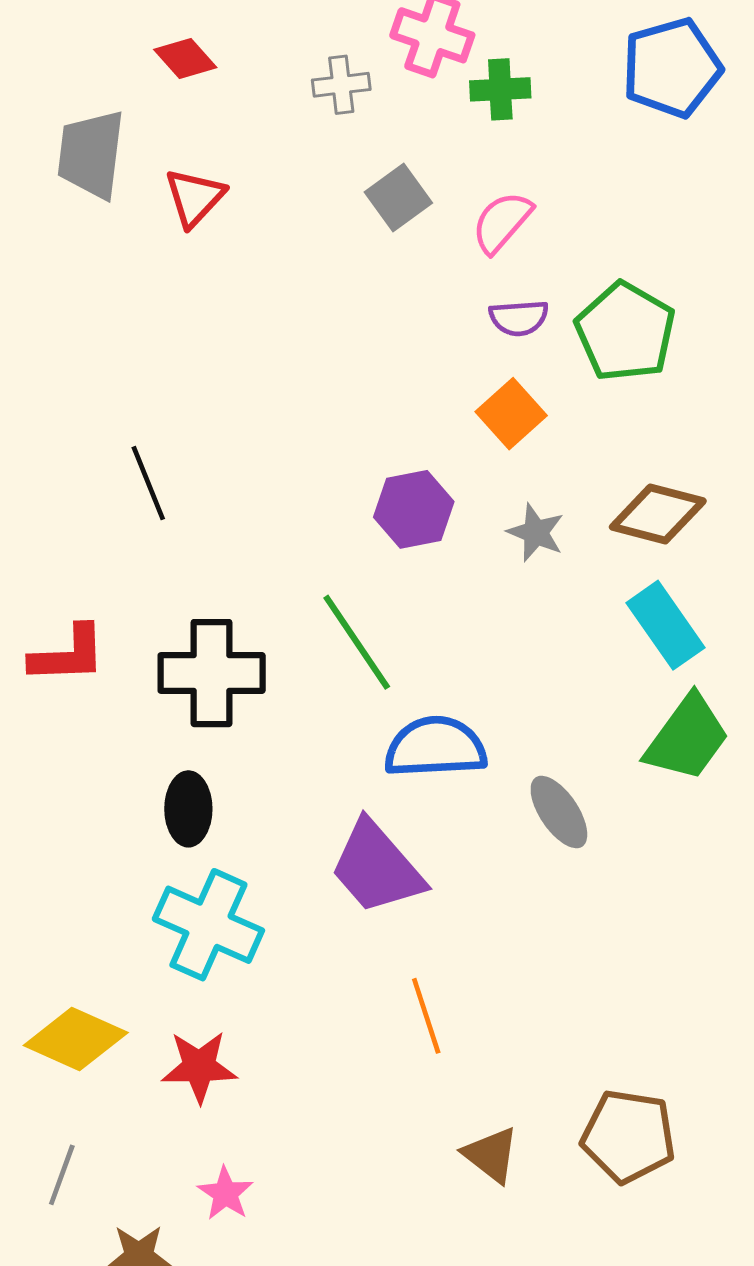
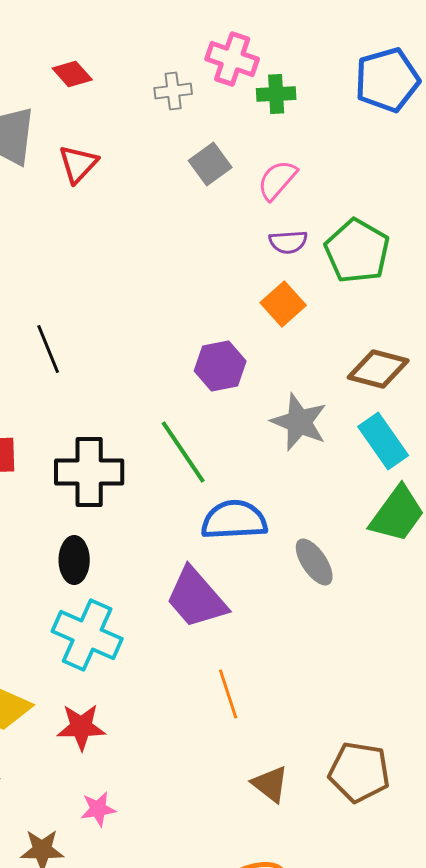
gray star: (536, 533) -> (299, 422), moved, size x1.5
pink star: (225, 1193) -> (98, 809), turned 30

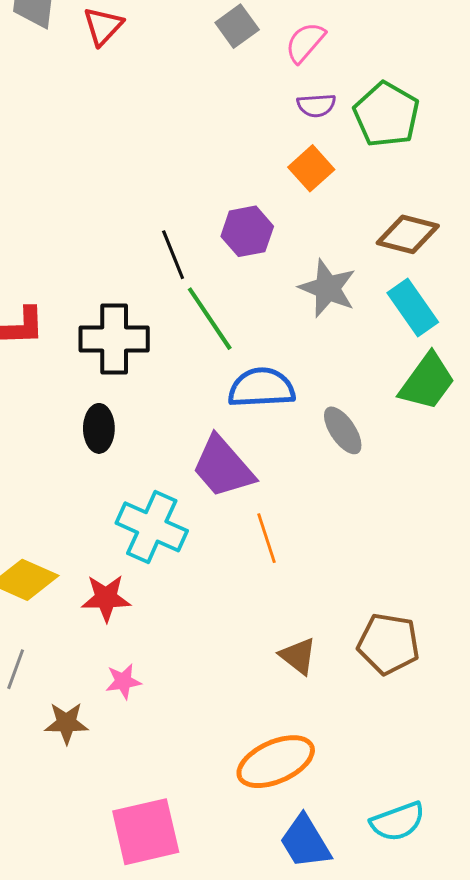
black line: (48, 349) -> (173, 255), moved
cyan cross: (87, 635) -> (152, 527), moved
orange line: (228, 694) -> (267, 538), moved

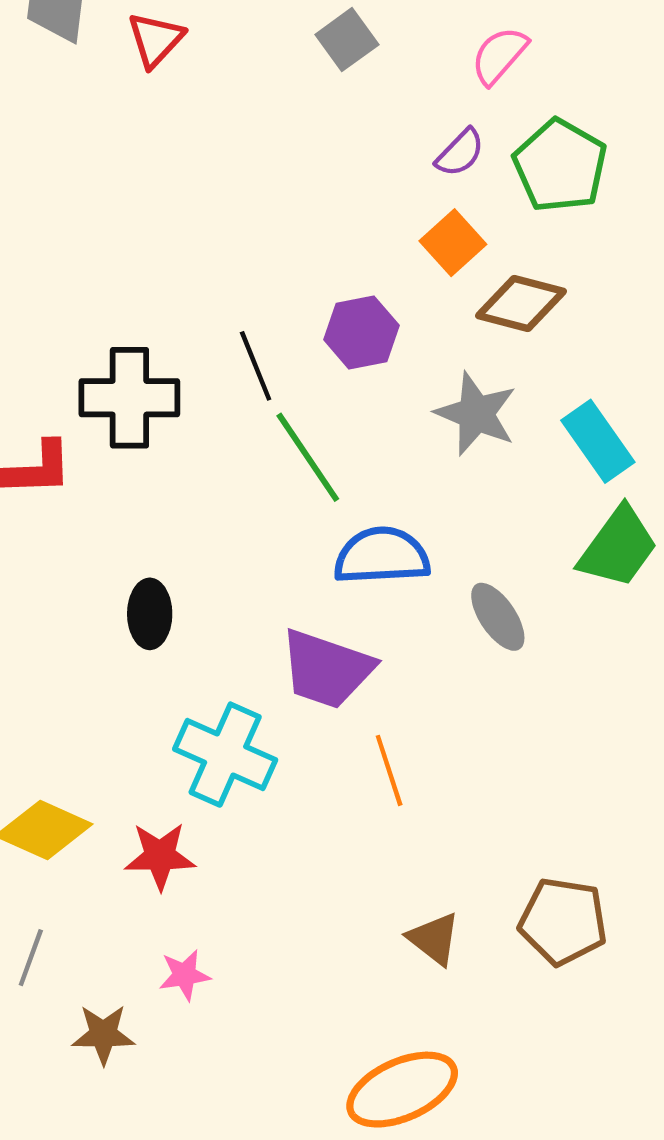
pink semicircle: (305, 42) -> (499, 55), moved
purple semicircle: (316, 105) -> (460, 153), turned -42
brown diamond: (408, 234) -> (521, 303), moved
black cross: (114, 339) -> (129, 398), moved
purple trapezoid: (223, 467) -> (327, 669), turned -30

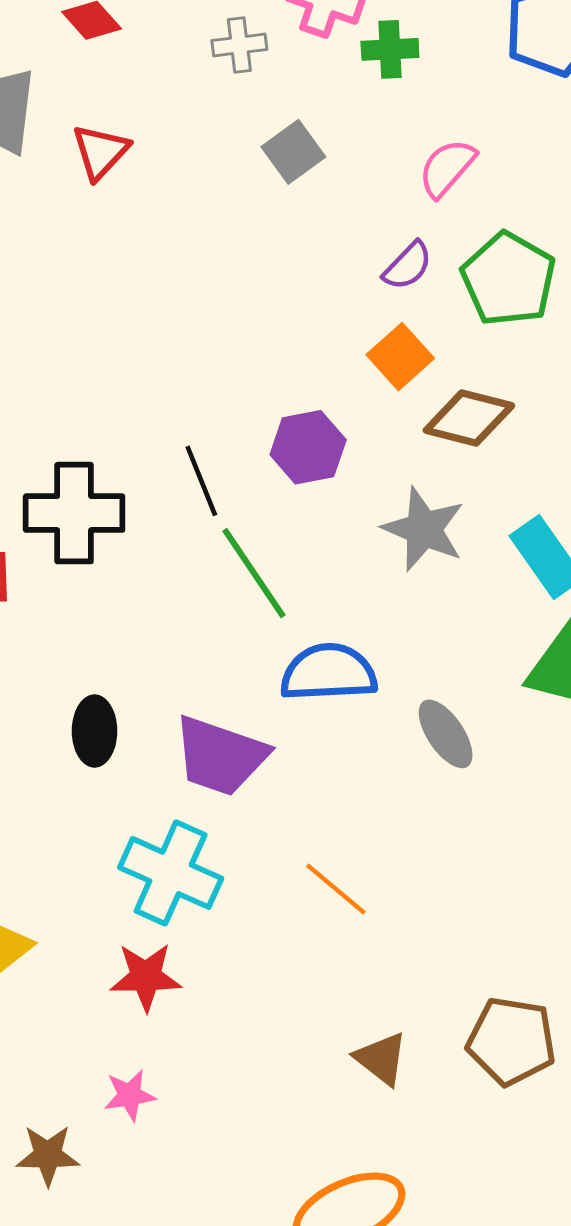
purple trapezoid: (327, 669) -> (220, 756), moved
orange line: (389, 770) -> (336, 889), turned -32
red star: (160, 856) -> (146, 977), moved

